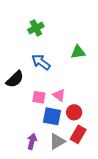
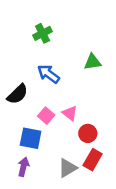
pink square: (39, 97) -> (46, 116), turned 32
blue square: (52, 116) -> (31, 138), moved
purple arrow: (32, 141) -> (23, 167), moved

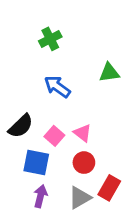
black semicircle: (17, 94) -> (21, 126), moved
red circle: (88, 133) -> (84, 163), moved
purple arrow: (23, 167) -> (40, 196), moved

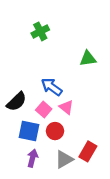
blue arrow: (57, 87) -> (52, 87), moved
red circle: (84, 163) -> (55, 131), moved

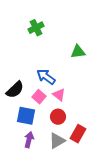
red circle: (55, 131) -> (58, 117), moved

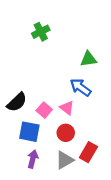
blue arrow: (46, 77) -> (80, 87), moved

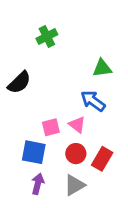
black semicircle: (17, 102) -> (19, 83), moved
pink square: (44, 110) -> (51, 127), turned 35
red rectangle: (88, 152) -> (102, 159), moved

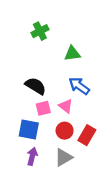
green triangle: (102, 68) -> (72, 53), moved
black semicircle: (19, 83) -> (36, 86), moved, turned -105

